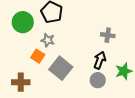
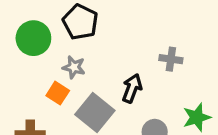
black arrow: (100, 60) -> (132, 88), moved

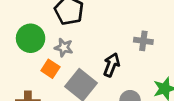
green circle: (33, 38) -> (31, 38), moved

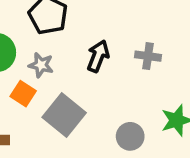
black arrow: (111, 65) -> (98, 56), moved

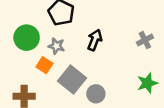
gray cross: (148, 56) -> (145, 40), moved, turned -35
gray circle: (130, 136) -> (96, 94), moved

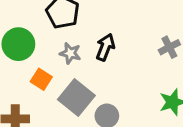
gray star: (56, 46) -> (70, 53), moved

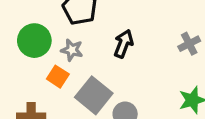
gray star: (70, 53) -> (72, 50), moved

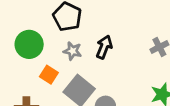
gray star: (72, 50) -> (73, 51), moved

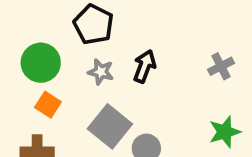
orange square: (49, 75) -> (48, 105), moved

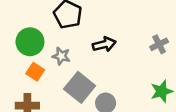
black arrow: (145, 66) -> (104, 44), turned 55
gray star: (101, 72) -> (61, 56), moved

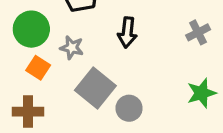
black arrow: (104, 44) -> (127, 32), turned 110

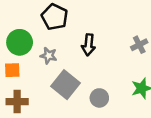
orange square: (38, 68) -> (12, 70), moved, turned -35
gray circle: (129, 108) -> (99, 98), moved

